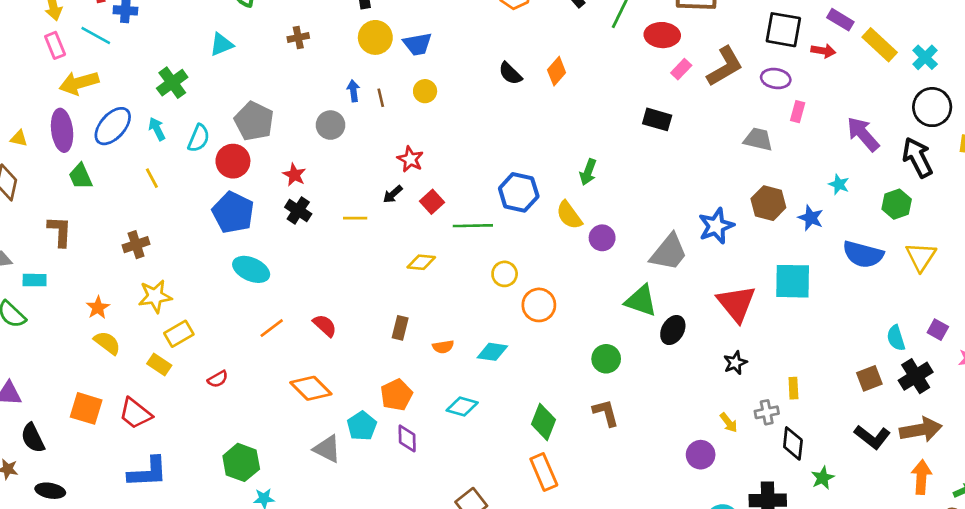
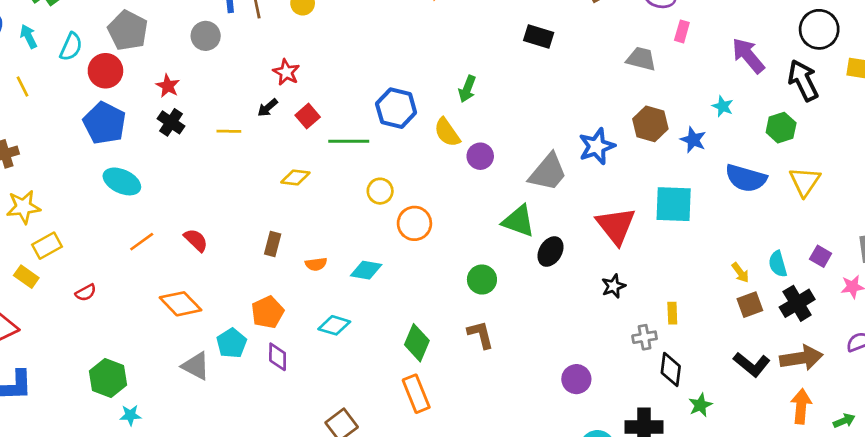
yellow arrow: (729, 423) -> (740, 273), moved

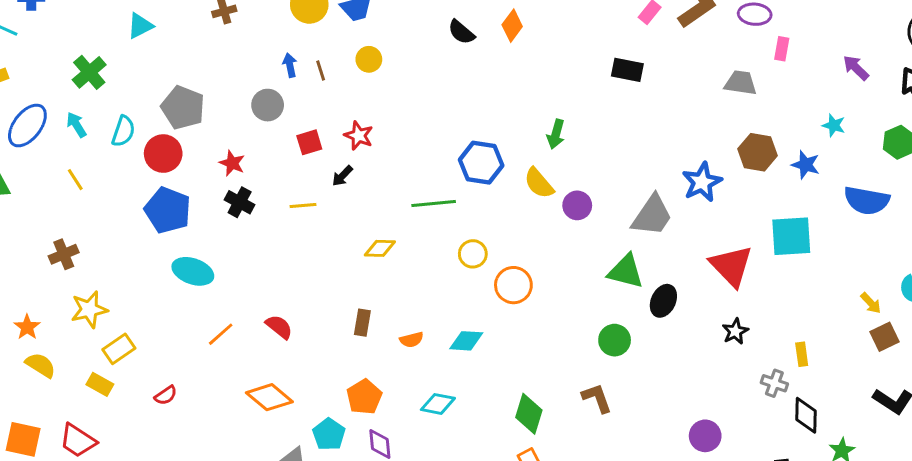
purple arrow: (748, 56) -> (856, 68), size x0.7
red square: (308, 116) -> (309, 142), moved, turned 30
green circle: (482, 280) -> (615, 340), moved
gray cross: (645, 337) -> (774, 383), turned 35

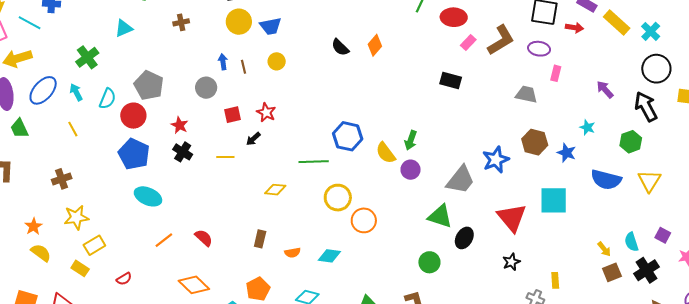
green arrow: (556, 134) -> (411, 140), moved
yellow circle: (473, 254) -> (338, 198), size x1.4

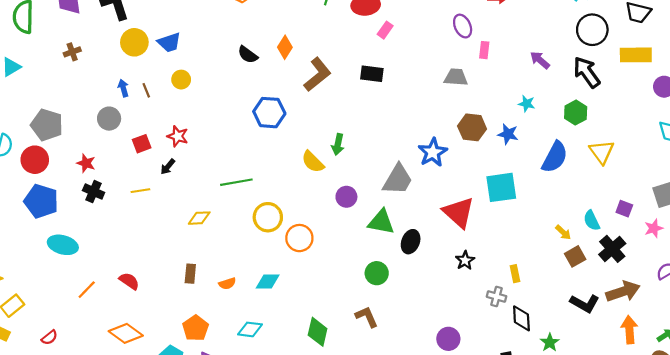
brown L-shape: (501, 40) -> (317, 75), moved
purple ellipse: (539, 49) -> (463, 26), turned 65
blue hexagon: (348, 136) -> (269, 113), moved
purple circle: (411, 170) -> (346, 197), moved
blue semicircle: (606, 180) -> (555, 157), turned -68

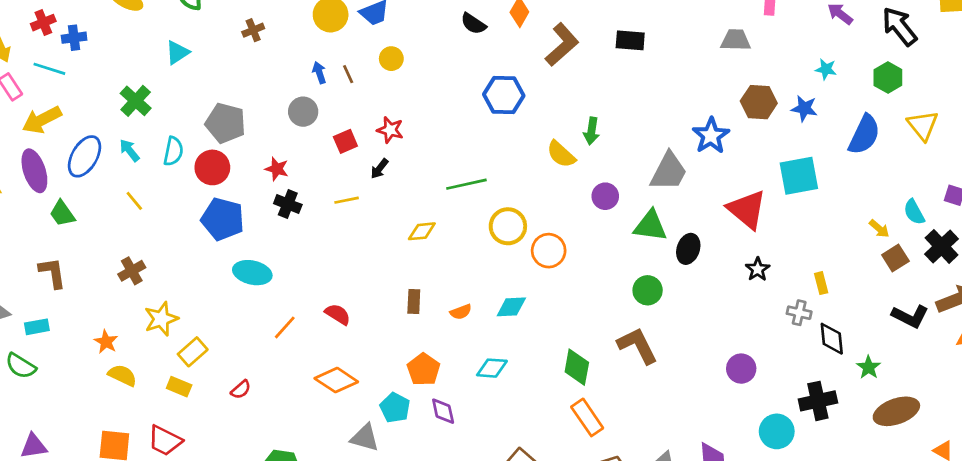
brown L-shape: (367, 317) -> (638, 345), size x1.4

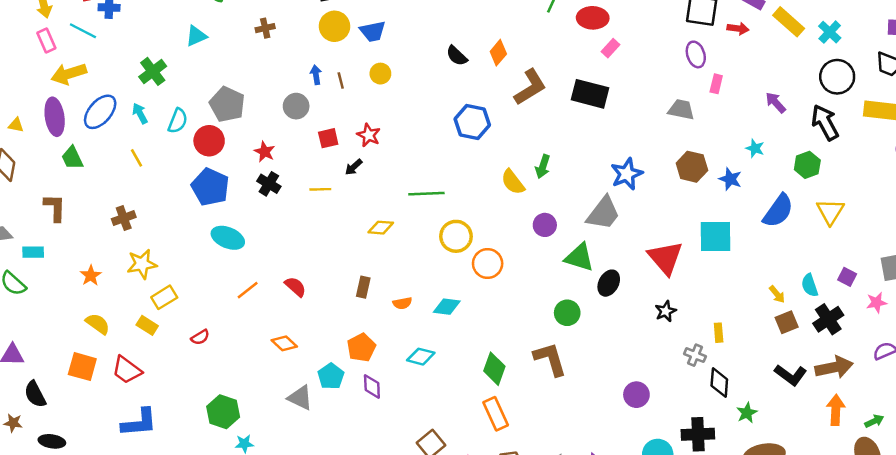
black rectangle: (630, 40) -> (590, 94), size x1.4
blue star: (711, 136) -> (627, 174), moved
yellow semicircle: (122, 375) -> (98, 324), moved
orange diamond: (336, 380) -> (284, 343), size x0.7

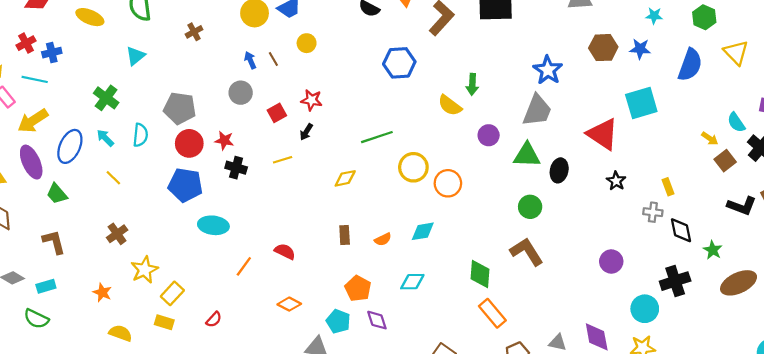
red circle: (209, 141) -> (189, 143), moved

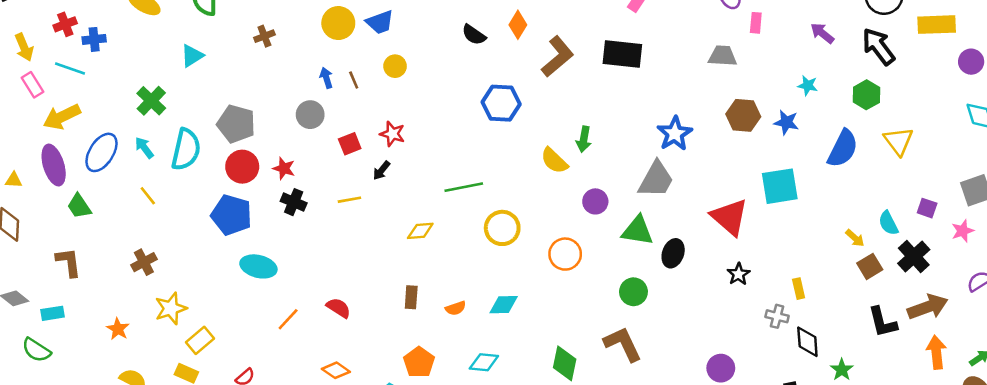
cyan semicircle: (140, 135) -> (186, 149), size x1.5
orange circle: (448, 183) -> (565, 254), moved
black L-shape: (742, 206) -> (882, 322), turned 48

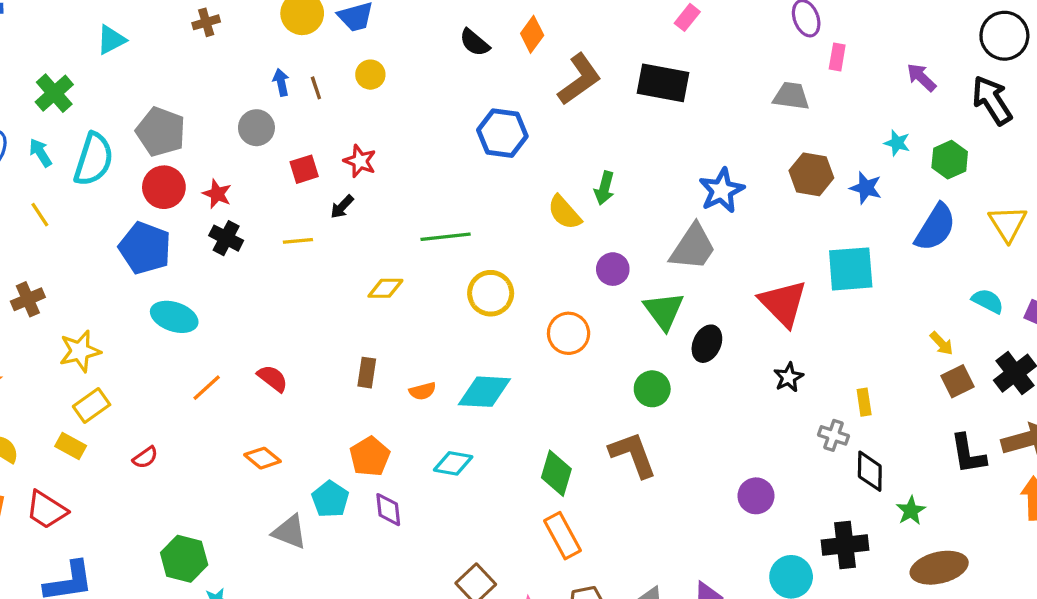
green hexagon: (866, 95) -> (950, 160), moved
cyan semicircle: (888, 223) -> (988, 301), moved, turned 140
green triangle: (638, 231) -> (664, 311), turned 40
cyan diamond: (504, 305) -> (484, 392), size x1.4
yellow star: (171, 308) -> (80, 351), moved

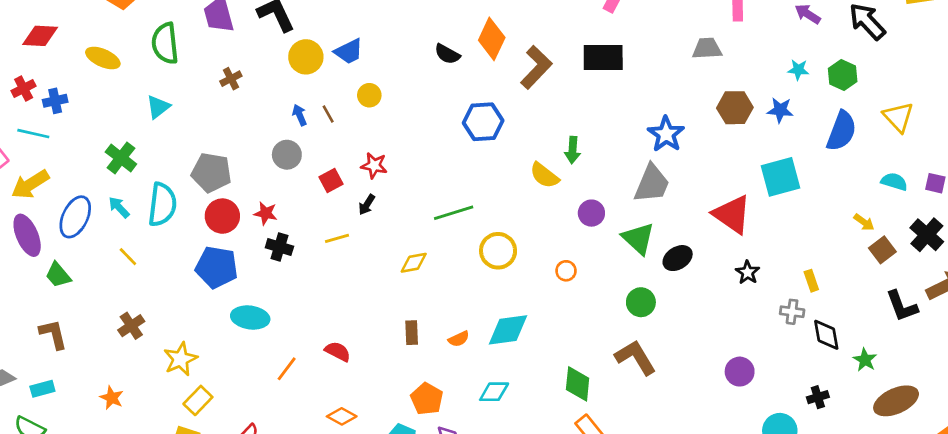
orange diamond: (532, 34) -> (492, 39), size x1.4
orange circle: (569, 333) -> (566, 271), size x0.6
black ellipse: (707, 344) -> (678, 258), turned 44
black cross: (845, 545) -> (818, 397), size x0.6

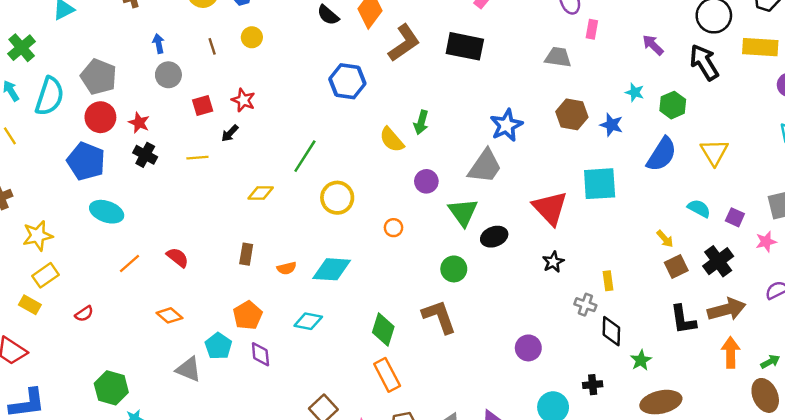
blue arrow: (300, 115) -> (159, 44), moved
green line: (454, 213) -> (305, 156), turned -52

